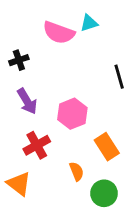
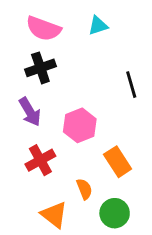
pink semicircle: (59, 33) -> (43, 29), moved
black cross: (19, 60) -> (40, 68), moved, size x1.4
orange triangle: (19, 184) -> (54, 215), moved

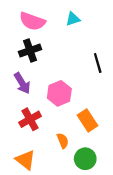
orange triangle: (54, 215) -> (26, 160), moved

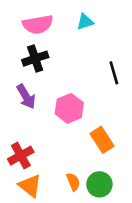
pink semicircle: (32, 21) -> (38, 24), turned -30
red cross: (30, 119) -> (21, 156), moved
orange semicircle: (63, 141) -> (73, 182), moved

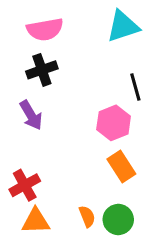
cyan triangle: (85, 22) -> (123, 26), moved, size x1.6
pink hexagon: (69, 108) -> (114, 123), moved
orange triangle: (30, 186) -> (36, 221), turned -40

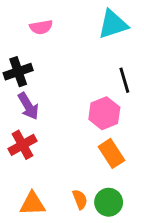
pink semicircle: (45, 29) -> (41, 27), size x0.7
black cross: (42, 70) -> (18, 72), moved
red cross: (25, 185) -> (22, 145), moved

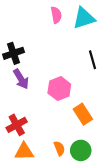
pink semicircle: (41, 27) -> (56, 15), moved, turned -91
pink hexagon: (104, 113) -> (59, 89), moved
red cross: (22, 145) -> (17, 125), moved

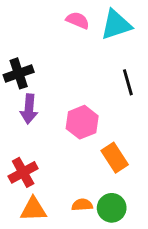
pink semicircle: (56, 15) -> (78, 20), turned -56
purple arrow: (21, 79) -> (29, 109), turned 36
orange semicircle: (59, 148) -> (82, 205), turned -72

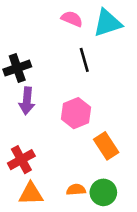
black line: (128, 82) -> (84, 60), moved

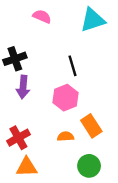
pink semicircle: (72, 19) -> (42, 16), moved
black line: (84, 60) -> (73, 66), moved
orange semicircle: (76, 190) -> (65, 136), moved

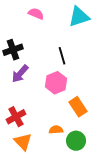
purple arrow: (23, 87) -> (20, 74), turned 36
orange semicircle: (65, 136) -> (56, 130), moved
orange triangle: (27, 167) -> (23, 142), turned 48

